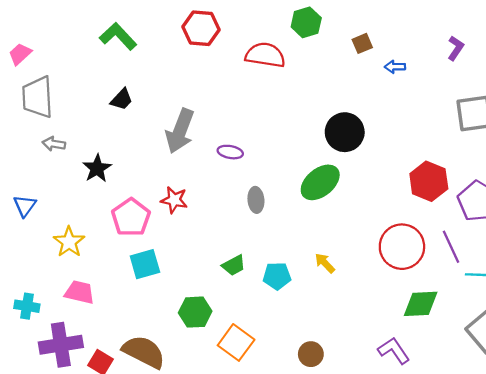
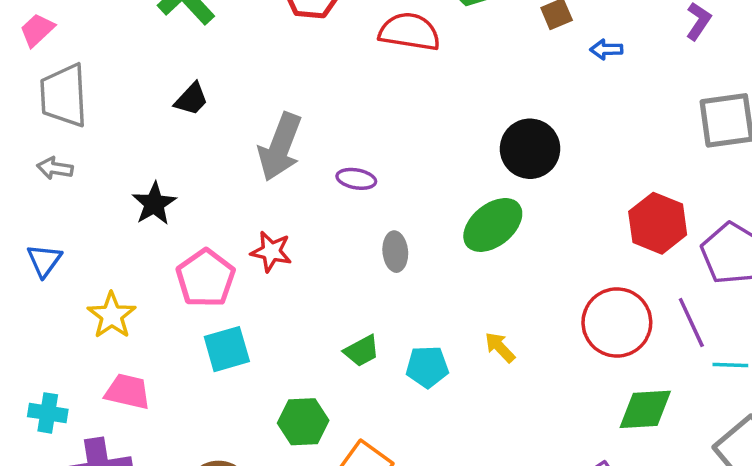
gray arrow: (54, 144) -> (55, 168), moved

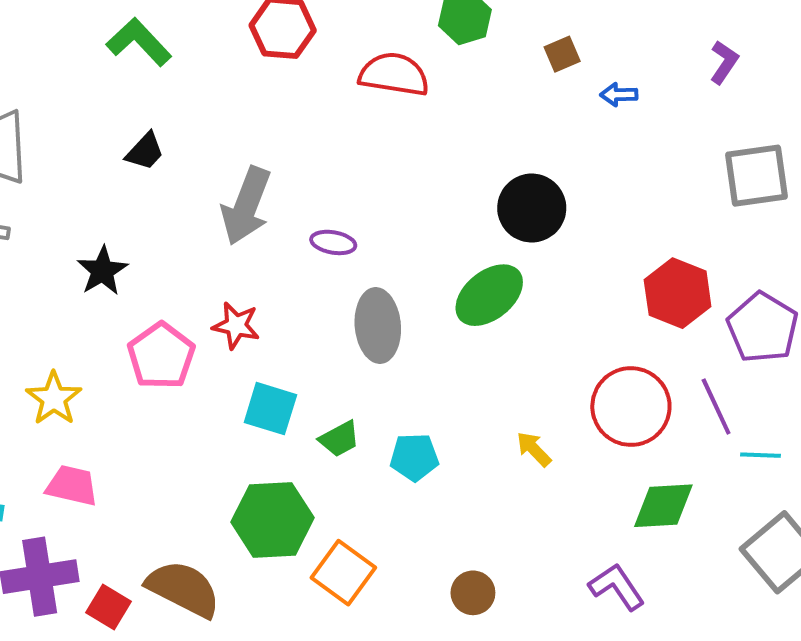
gray ellipse: (395, 252) -> (378, 326), size x1.6
yellow arrow: (500, 347) -> (534, 449), moved
cyan square: (227, 349) -> (270, 409), moved, turned 33
green hexagon: (303, 422) -> (272, 520), size x1.4

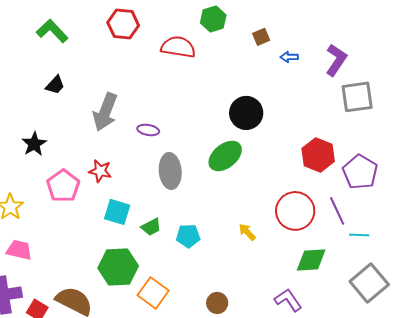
purple L-shape: (724, 62) -> (336, 60), moved, size x1.5

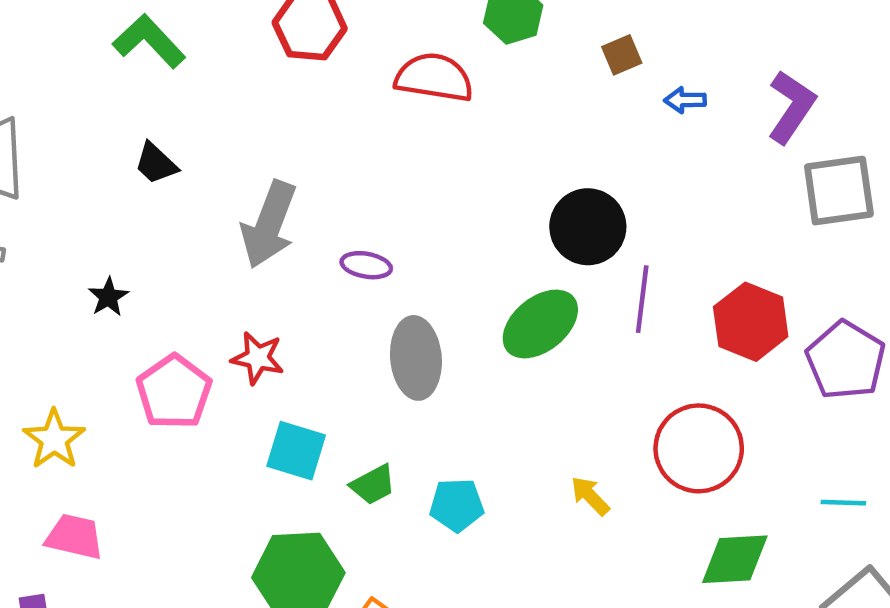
black trapezoid: (55, 85) -> (156, 163), turned 90
black star: (34, 144) -> (108, 297), size x0.7
purple line: (337, 211) -> (642, 299), moved, turned 32

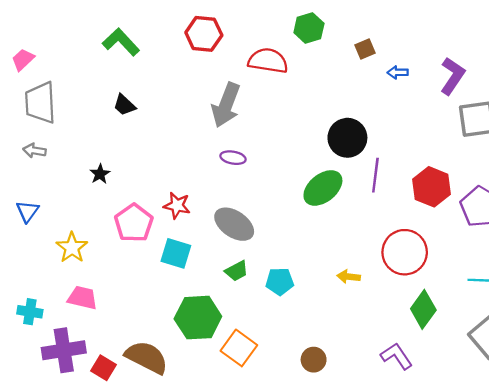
gray arrow: (269, 224) -> (226, 105), moved
gray ellipse: (416, 358) -> (234, 224), moved, turned -51
cyan square: (296, 451) -> (176, 253), moved
yellow arrow: (590, 496) -> (349, 277), turned -40
green diamond: (735, 559) -> (423, 309), turned -51

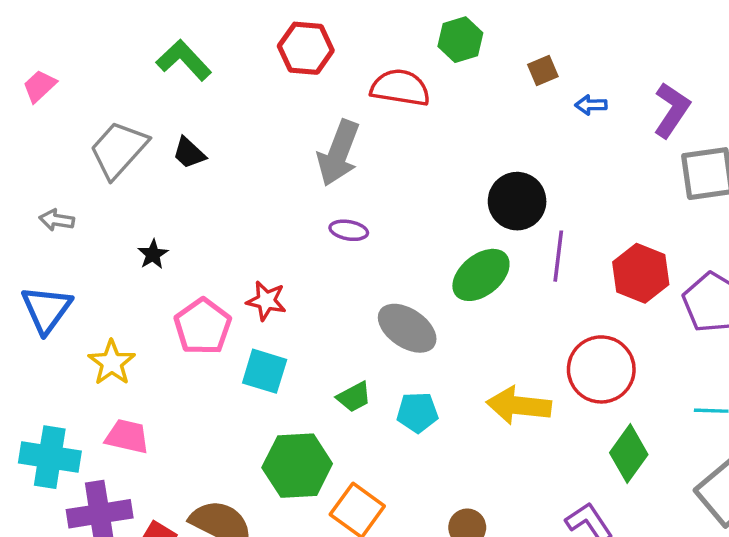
gray trapezoid: (40, 103) -> (119, 150), moved, turned 45
blue triangle: (28, 211) -> (46, 309), size x1.5
gray ellipse: (234, 224) -> (407, 328), moved
yellow arrow: (349, 277) -> (519, 406), size x1.8
cyan cross: (30, 312) -> (50, 457), size x1.6

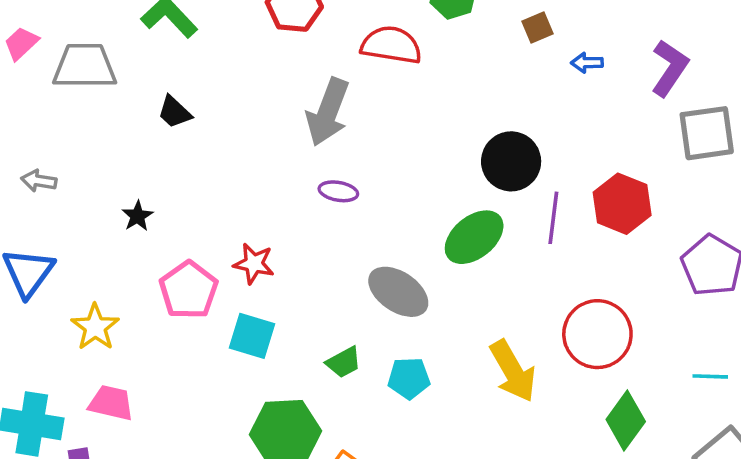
gray trapezoid: (119, 150) -> (85, 66), moved, turned 48
red hexagon: (641, 273) -> (622, 204), moved
yellow arrow: (519, 406) -> (513, 371), turned -126

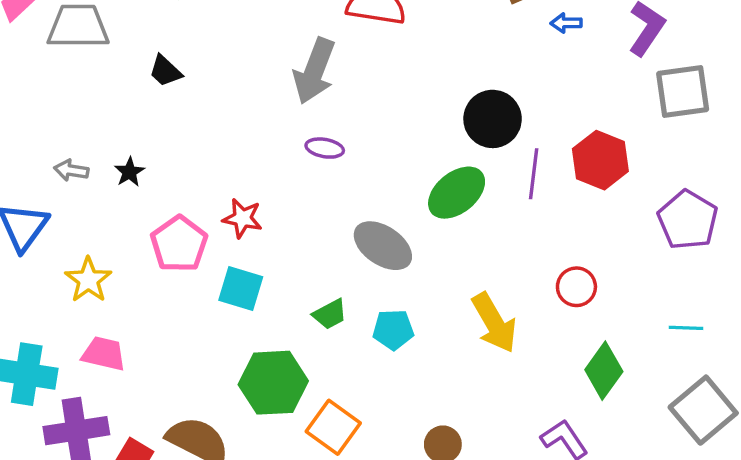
gray arrow: (39, 181) -> (71, 170), moved
red circle: (597, 334) -> (576, 287), size x0.6

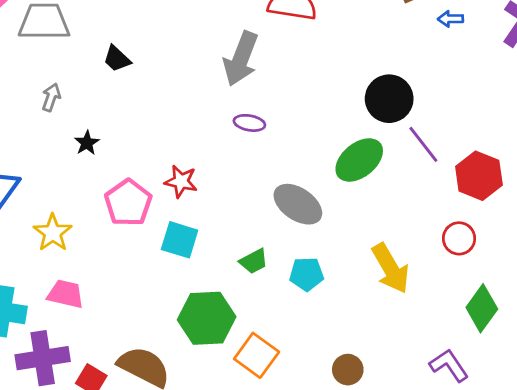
red hexagon: (600, 160) -> (479, 176), moved
gray arrow: (71, 170) -> (51, 97), moved, turned 100
purple line: (534, 174) -> (423, 144), turned -45

